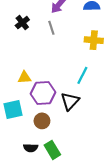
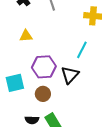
yellow triangle: (24, 77) -> (26, 36), moved

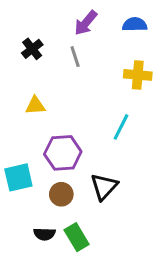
black triangle: (70, 75) -> (104, 187), moved

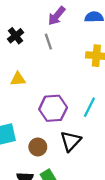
cyan line: (121, 127) -> (89, 107), moved
purple hexagon: (63, 153) -> (53, 108), moved

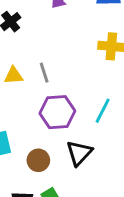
gray line: (48, 42) -> (44, 73), moved

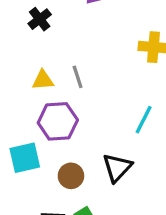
purple hexagon: (57, 112) -> (58, 121), moved

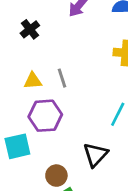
brown circle: (71, 176) -> (56, 176), moved

